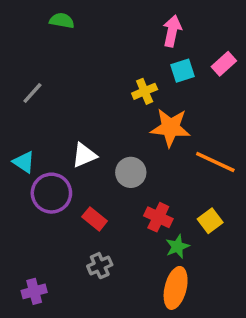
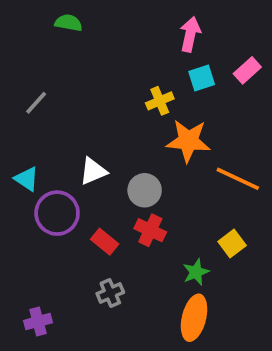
red cross: (158, 217) -> (150, 230), moved

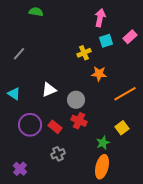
orange star: (188, 141) -> (99, 74), size x0.7
orange line: (238, 179) -> (125, 94), turned -55
purple circle: (57, 213) -> (30, 125), moved
purple cross: (38, 322) -> (20, 169), turned -32

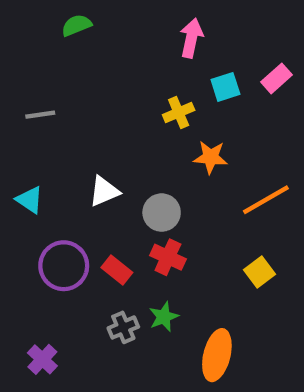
green semicircle: (36, 12) -> (76, 25), turned -32
pink arrow: (100, 18) -> (191, 38), moved
gray line: (19, 54) -> (40, 115), turned 40
green star: (103, 143) -> (164, 317), moved

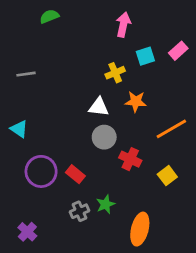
white triangle: (104, 191) -> (99, 107), moved, turned 30
red cross: (168, 257) -> (130, 159), moved

